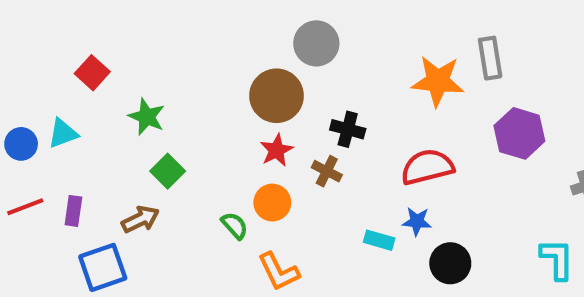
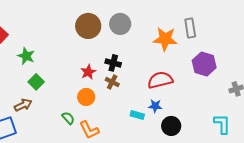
gray circle: (316, 43) -> (120, 24), moved
brown circle: (277, 96) -> (88, 26), moved
black cross: (348, 129) -> (113, 63), moved
green semicircle: (235, 226) -> (68, 118), moved

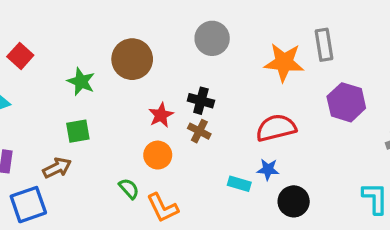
brown circle: (88, 26) -> (132, 59), moved
green star: (26, 56) -> (81, 82), moved
green square: (36, 82) -> (78, 131), turned 35

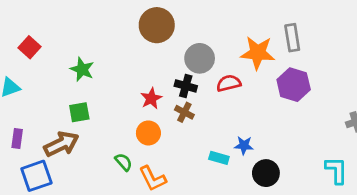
gray circle: (212, 38) -> (200, 58), moved
brown circle: (132, 59) -> (157, 25), moved
purple hexagon: (346, 102) -> (294, 85), moved
red semicircle: (276, 128) -> (229, 83), moved, size x0.7
brown arrow: (57, 168) -> (61, 144), size x1.4

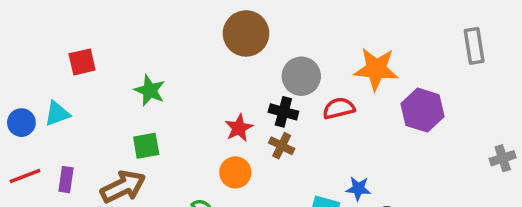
gray rectangle: (292, 38) -> (474, 46), moved
red square: (30, 47) -> (82, 62), turned 35

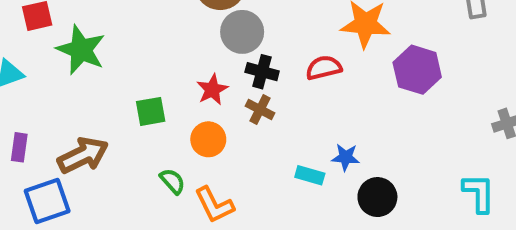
gray circle: (301, 76) -> (242, 32), moved
green star: (150, 90) -> (81, 50), moved, size x1.4
green square: (146, 146) -> (151, 111), moved

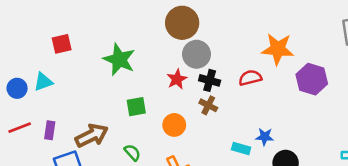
green star: (81, 50) -> (119, 59), moved
red star: (212, 90) -> (177, 79), moved
green semicircle: (172, 181) -> (132, 152), moved

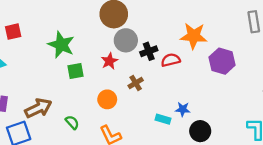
black cross: (210, 80) -> (149, 51), moved, turned -35
brown cross: (208, 105) -> (136, 83), turned 32
green square: (136, 107) -> (75, 71), moved

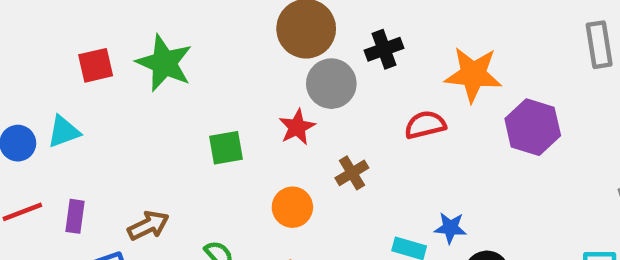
green star: (61, 45) -> (164, 63), moved
black cross: (149, 51) -> (384, 49), moved
brown arrow: (38, 108) -> (148, 226), size x0.7

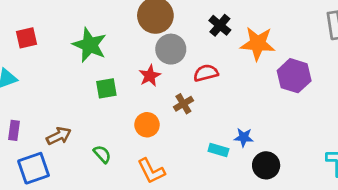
black cross: (384, 49) -> (220, 25), moved, turned -30
green star: (164, 63) -> (90, 45), moved
red semicircle: (425, 125) -> (206, 73), moved

